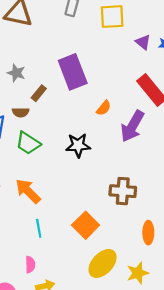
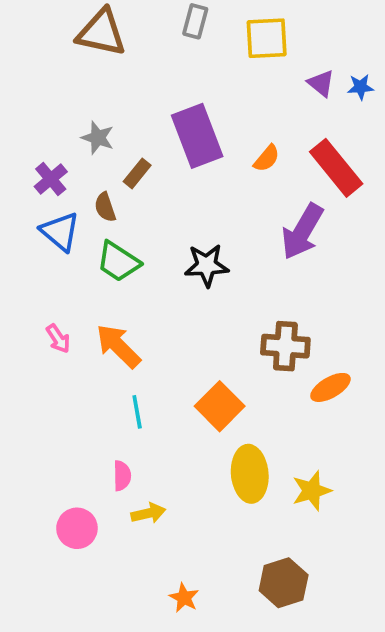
orange semicircle: (104, 108) -> (267, 158), moved
brown semicircle: (21, 112) -> (105, 207), turned 70
orange ellipse: (148, 233) -> (330, 387), moved, turned 60
yellow ellipse: (103, 263) -> (250, 474), turned -48

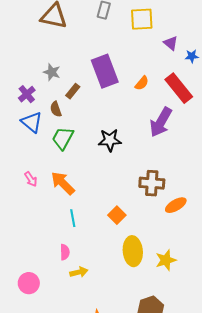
blue star: (361, 87) -> (192, 56), moved
green trapezoid: (118, 262) -> (63, 138), turned 85
orange square: (220, 406) -> (117, 215), size x0.7
pink circle: (77, 528) -> (29, 283), moved

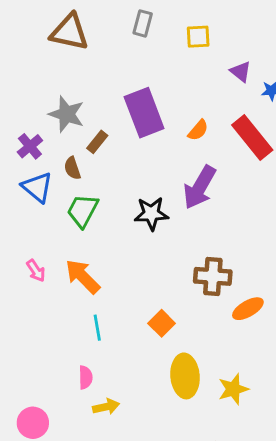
yellow square: (142, 19) -> (198, 37), size x0.7
gray star: (52, 72) -> (67, 114), size x1.4
purple arrow: (161, 122) -> (200, 187), moved

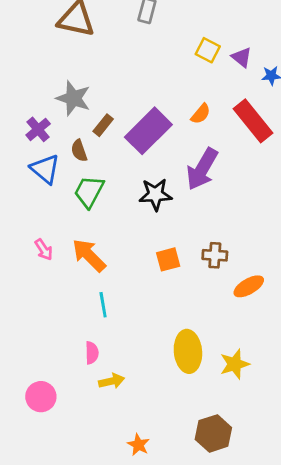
yellow square: (198, 37) -> (208, 50), moved, turned 30
purple rectangle: (144, 113) -> (148, 131), moved, turned 66
brown cross: (213, 276) -> (215, 255), size x0.7
orange square: (162, 323) -> (168, 259), moved, turned 30

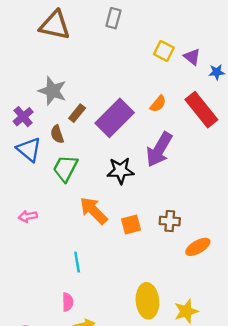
pink arrow: (44, 250) -> (28, 216), turned 114
orange arrow: (89, 255) -> (93, 210), moved

